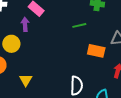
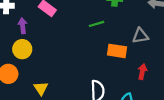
purple arrow: (25, 24) -> (23, 26), moved

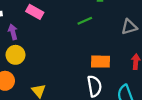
orange rectangle: (117, 51) -> (101, 62), moved

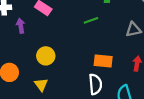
yellow circle: (15, 55) -> (46, 56), moved

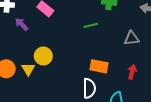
purple arrow: (21, 26) -> (22, 24), turned -40
yellow triangle: (41, 85) -> (28, 69), moved

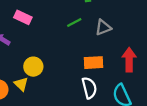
gray triangle: (132, 38) -> (103, 27), moved
red arrow: (132, 72) -> (129, 60), size x1.5

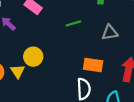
green line: (74, 22) -> (73, 23), moved

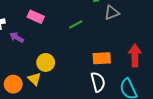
gray triangle: (110, 32) -> (112, 13), moved

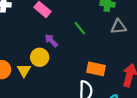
green line: (76, 24) -> (80, 28), turned 64
purple arrow: (17, 37) -> (51, 41), moved

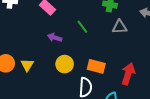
purple arrow: (51, 41) -> (55, 38), turned -32
yellow circle: (40, 57) -> (65, 64), moved

